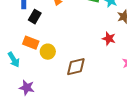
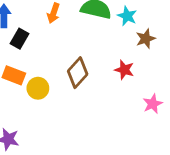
brown diamond: (76, 67) -> (78, 73), moved, turned -35

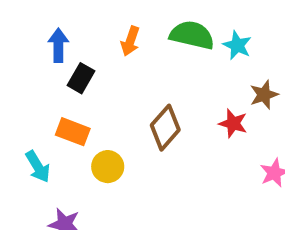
brown star: (146, 39) -> (264, 95), moved
yellow circle: (38, 88) -> (108, 167), moved

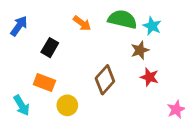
orange arrow: (130, 41) -> (82, 23), turned -72
blue arrow: (58, 45) -> (19, 26), moved, turned 35
brown star: (264, 95) -> (140, 50), moved

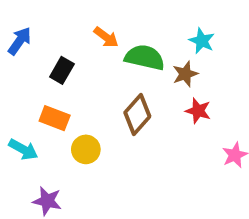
green semicircle: (122, 19) -> (145, 57), moved
cyan arrow: (22, 105) -> (23, 149), turned -30

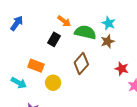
cyan star: (202, 41) -> (109, 23), moved
black rectangle: (62, 70) -> (54, 39), moved
red star: (198, 111) -> (122, 69), moved

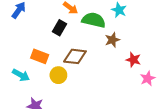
brown star: (108, 41) -> (112, 40), moved
brown diamond: (81, 64) -> (75, 56), moved, turned 55

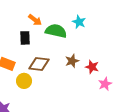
black rectangle: (59, 28) -> (25, 38), turned -32
brown star: (112, 40) -> (72, 61), moved

